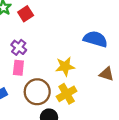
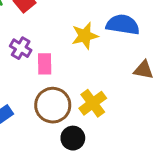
yellow star: (65, 66) -> (85, 36), moved
pink rectangle: (18, 68) -> (45, 64), moved

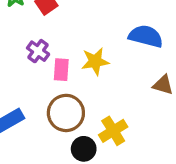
yellow star: (85, 36) -> (95, 61), moved
yellow cross: (93, 103) -> (113, 131), moved

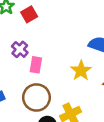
yellow star: (95, 61) -> (81, 71), moved, turned -30

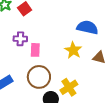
purple cross: (20, 49) -> (20, 39), turned -32

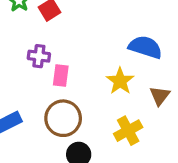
brown triangle: (99, 57) -> (160, 96), turned 48
yellow cross: (69, 87) -> (128, 131), moved

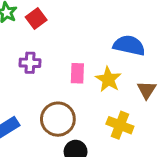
pink rectangle: (61, 75) -> (77, 73), moved
yellow cross: (128, 131) -> (120, 125), turned -35

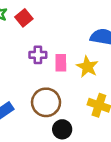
purple cross: (30, 63) -> (38, 55), moved

